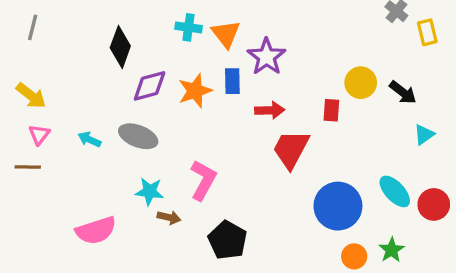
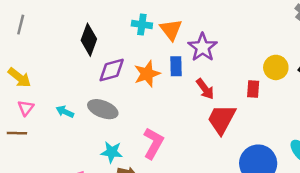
red arrow: (270, 110) -> (205, 89), turned 55

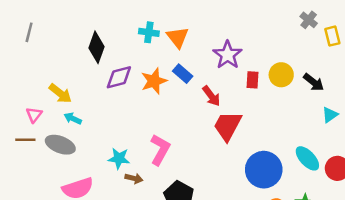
purple star: (203, 47) -> (228, 55), moved
blue rectangle: (176, 66) -> (183, 74), turned -48
yellow arrow: (19, 78) -> (60, 93), moved
red rectangle: (253, 89) -> (252, 80), moved
gray ellipse: (103, 109) -> (60, 145), moved

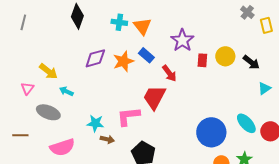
black diamond: (96, 47) -> (77, 16), moved
cyan arrow: (73, 118) -> (66, 91), moved
red trapezoid: (228, 126) -> (154, 97), moved
brown line: (25, 140) -> (20, 135), moved
pink L-shape: (160, 150) -> (128, 116), turned -125

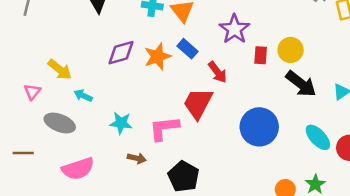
black arrow: (251, 62) -> (301, 84), moved, size x1.4
cyan star: (95, 123) -> (121, 123), moved
blue circle: (211, 132) -> (259, 127), moved

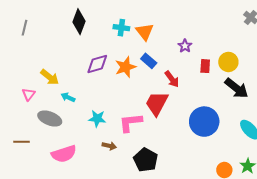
purple star: (234, 29) -> (185, 46), size x0.6

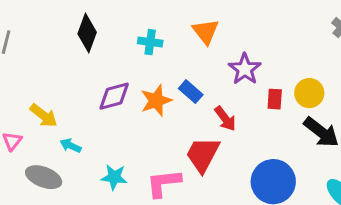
orange triangle: (145, 32) -> (206, 32), moved
purple star: (185, 46) -> (245, 69), size x1.5

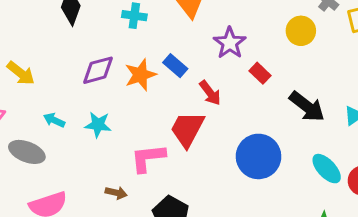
yellow circle: (309, 93) -> (301, 31), moved
red rectangle: (275, 99) -> (260, 73), turned -50
yellow arrow: (44, 116) -> (21, 73), moved
cyan star: (114, 177) -> (98, 125), moved

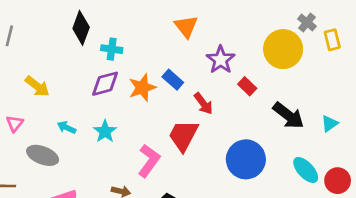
cyan cross: (134, 16) -> (112, 49), moved
yellow circle: (301, 31) -> (283, 49), size x1.5
cyan star: (98, 125) -> (105, 131), turned 30
pink L-shape: (148, 158) -> (149, 161), turned 132

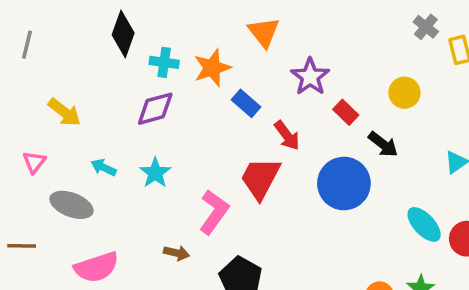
yellow circle: (283, 49) -> (404, 93), moved, size x0.6
orange star: (142, 88) -> (212, 68), moved
black arrow: (288, 116) -> (383, 144), moved, size x0.7
blue circle: (246, 159) -> (344, 183), moved

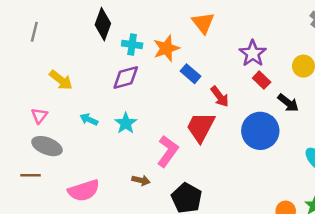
purple star: (310, 77) -> (253, 53), moved
gray ellipse: (72, 205) -> (47, 146), moved

